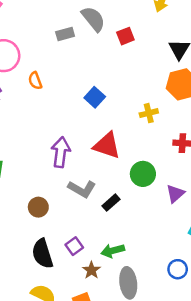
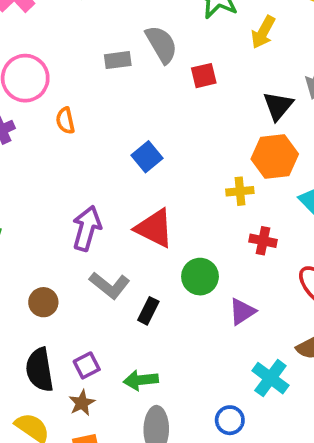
yellow cross: (149, 113) -> (240, 191), moved
black rectangle: (111, 203) -> (148, 311), turned -30
brown star: (91, 270) -> (82, 403), moved

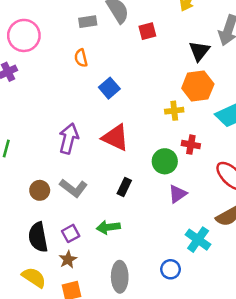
orange semicircle: (65, 121) -> (81, 58), moved
green circle: (200, 277) -> (165, 161), moved
gray L-shape: (110, 285) -> (74, 188), moved
black rectangle: (148, 311) -> (124, 187), moved
green arrow: (141, 380) -> (108, 227), moved

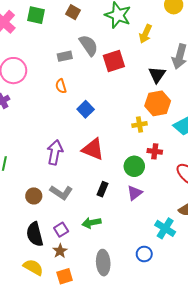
red square: (147, 31) -> (114, 61), size x1.5
purple triangle: (178, 194) -> (135, 193), moved

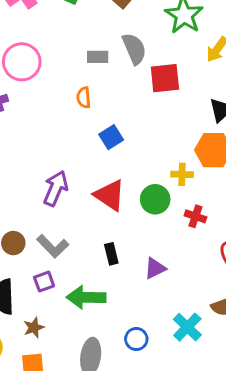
green circle: (134, 166) -> (155, 199), moved
black rectangle: (103, 189) -> (111, 254), turned -48
green arrow: (92, 223) -> (86, 297), size x1.4
purple square: (61, 230) -> (44, 282), moved
blue circle: (144, 254) -> (136, 339), moved

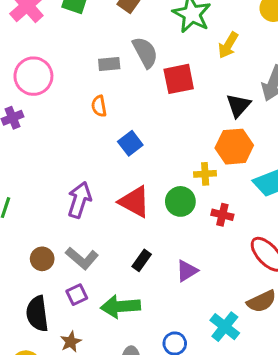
black rectangle: (111, 254) -> (142, 260), turned 55

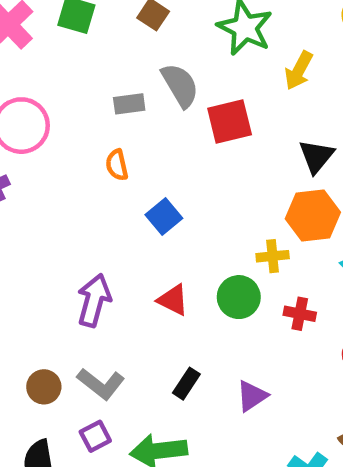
red triangle: (134, 202) -> (173, 300), size x0.7

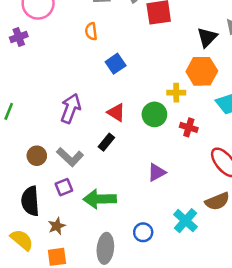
black rectangle: (186, 384) -> (106, 142), moved

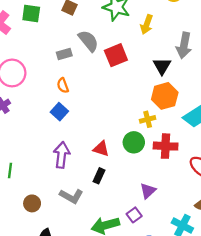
blue square: (116, 64) -> (59, 112), moved
red cross: (189, 127) -> (166, 146), size x1.5
brown circle: (37, 156) -> (32, 203), moved
purple square: (64, 187) -> (134, 215), moved

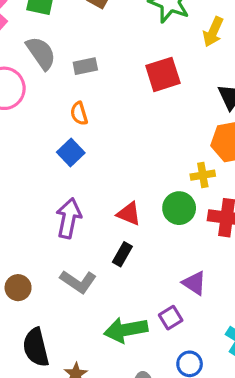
gray semicircle: (88, 41) -> (41, 53), moved
purple triangle: (148, 191) -> (194, 283), turned -49

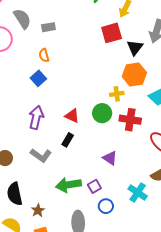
red square: (163, 74) -> (112, 33), moved
purple square: (171, 318) -> (94, 186), moved

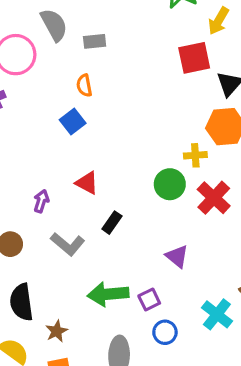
red triangle: (72, 116) -> (87, 183), moved
purple arrow: (36, 117) -> (41, 201), moved, size x0.6
red cross: (130, 120) -> (214, 198), turned 30

